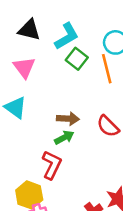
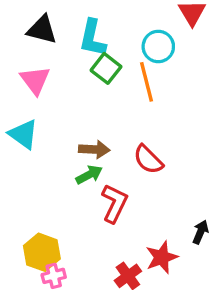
cyan L-shape: (67, 36) -> (93, 38), turned 132
red L-shape: (52, 165) -> (114, 203), moved

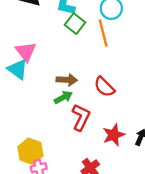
pink triangle: (35, 80) -> (26, 52), moved
red star: (162, 257) -> (114, 135), moved

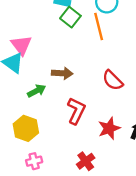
red semicircle: (104, 87) -> (113, 80), moved
green arrow: (63, 97) -> (36, 91), moved
yellow hexagon: (30, 151) -> (26, 128), moved

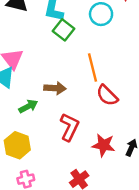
orange line: (99, 26) -> (93, 67), moved
red star: (109, 128) -> (103, 145), turned 30

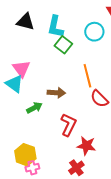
yellow hexagon: (17, 145) -> (25, 155), moved
red star: (103, 145) -> (86, 146), moved

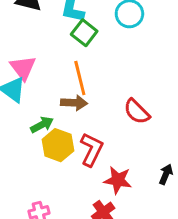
orange line: (87, 76) -> (80, 78), moved
yellow hexagon: (25, 155) -> (58, 145), moved

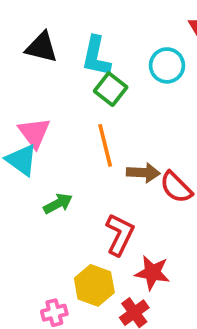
brown arrow: (74, 103) -> (143, 173), moved
yellow hexagon: (58, 145) -> (94, 285), moved

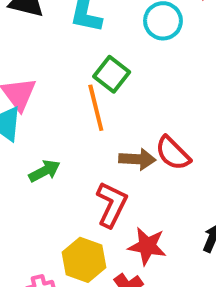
green square: (111, 89) -> (112, 74), moved
brown arrow: (143, 173) -> (137, 159), moved

